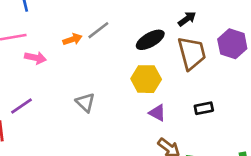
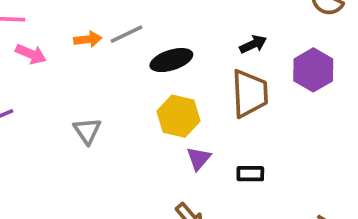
black ellipse: (150, 40) -> (171, 60), moved
purple hexagon: (232, 44) -> (313, 70), moved
purple triangle: (157, 113) -> (199, 158), moved, turned 30

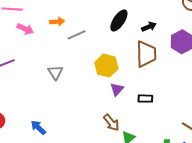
gray line: (127, 34) -> (77, 35), moved
black ellipse: (171, 60) -> (119, 20), moved, turned -40

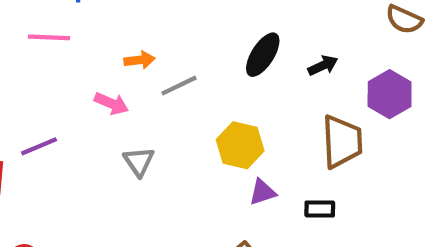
pink arrow: (25, 29) -> (111, 104), moved
brown trapezoid: (146, 54) -> (342, 142), moved
purple triangle: (117, 89) -> (262, 192), turned 32

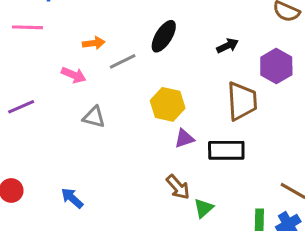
black ellipse: (263, 55) -> (164, 36), moved
gray triangle: (139, 162) -> (94, 117), turned -40
black rectangle: (320, 209) -> (226, 150), size x1.6

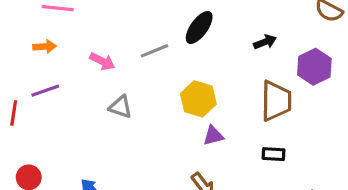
orange arrow: (94, 43) -> (45, 47), moved
black rectangle: (226, 150) -> (274, 154), moved, size x0.6

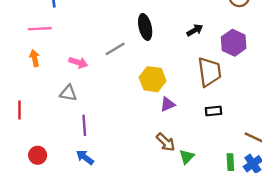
black ellipse: (199, 27) -> (145, 27), turned -40
orange arrow: (45, 47) -> (35, 58), turned -91
purple line: (45, 91) -> (84, 125), moved, turned -66
gray triangle: (121, 107) -> (68, 93), moved

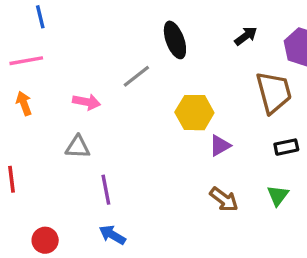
green triangle: (187, 157) -> (278, 195), moved

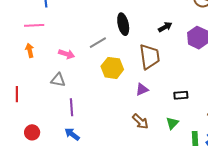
brown trapezoid: (274, 92) -> (150, 57), moved
yellow hexagon: (194, 113) -> (112, 68), moved

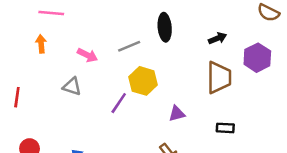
brown trapezoid: (150, 57) -> (219, 78), moved
purple line: (72, 107) -> (119, 103), moved, turned 30

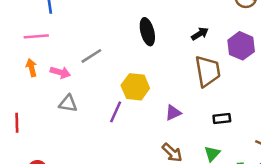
gray line: (129, 46) -> (91, 56), moved
pink arrow: (87, 55) -> (60, 72), moved

